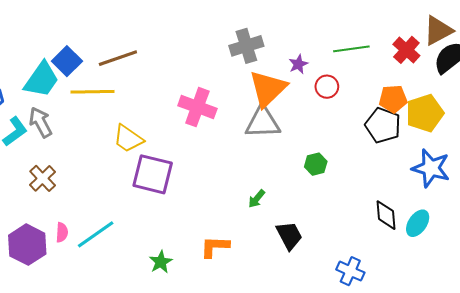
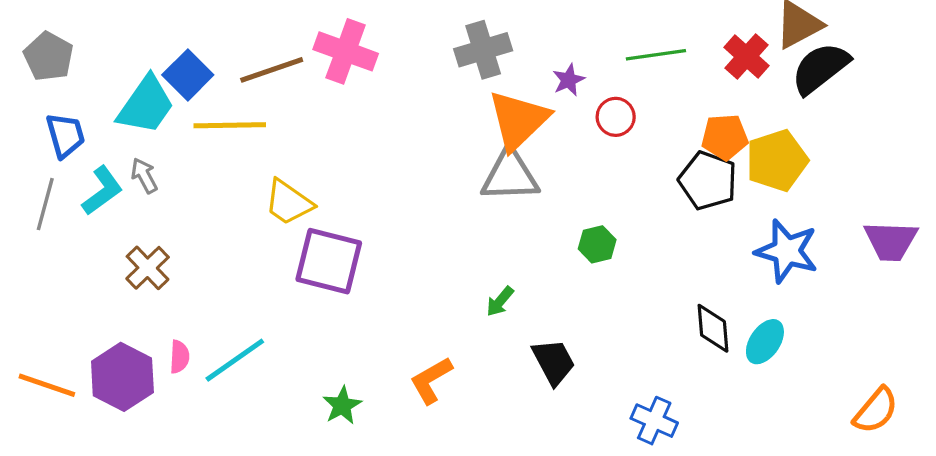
pink cross: (197, 107) -> (346, 51), moved
gray arrow: (41, 122) -> (144, 176), size x0.7
orange L-shape: (215, 247) -> (431, 380), turned -32

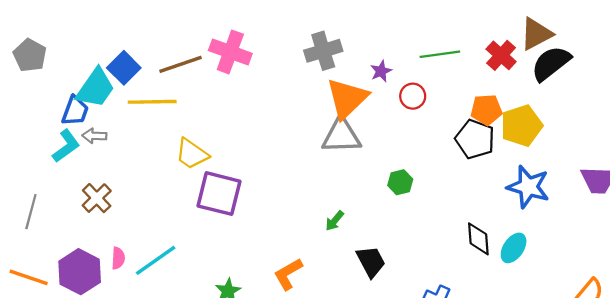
blue trapezoid: (65, 135) -> (75, 111), moved, turned 36
gray arrow: (144, 176) -> (94, 136), turned -60
gray line: (45, 204) -> (31, 212), moved

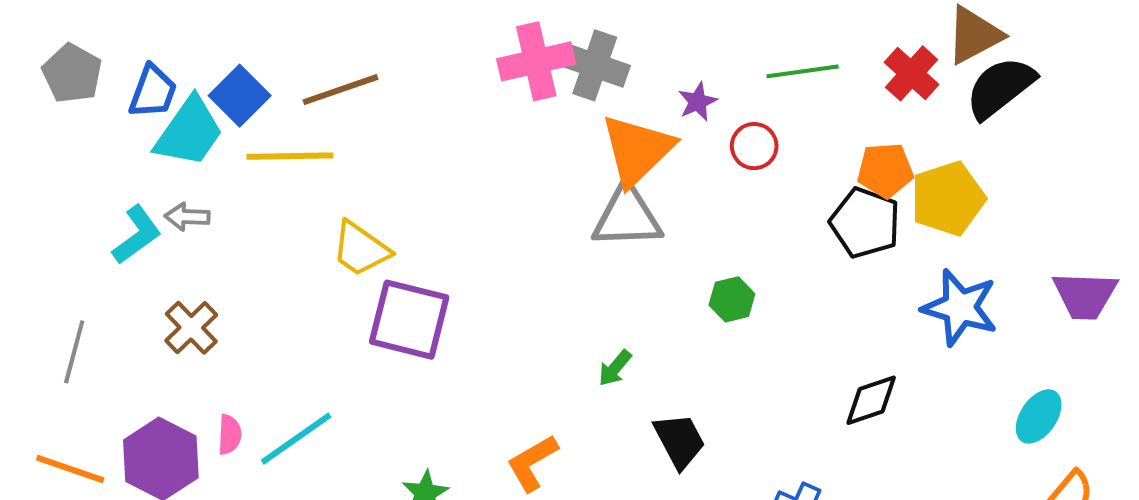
gray cross: (323, 51) -> (595, 65), turned 36
pink cross: (230, 52) -> (536, 61), moved, turned -33
blue trapezoid: (75, 111) -> (153, 92), moved
black diamond: (478, 239) -> (871, 400), turned 76
cyan ellipse: (514, 248) -> (1039, 416), moved

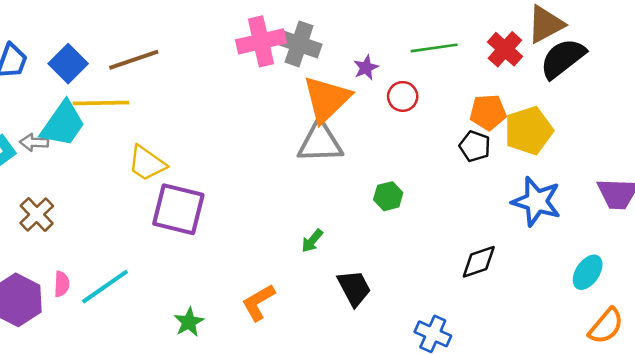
cyan trapezoid: (189, 132) -> (63, 124), moved
black pentagon: (865, 223) -> (475, 146), size x0.7

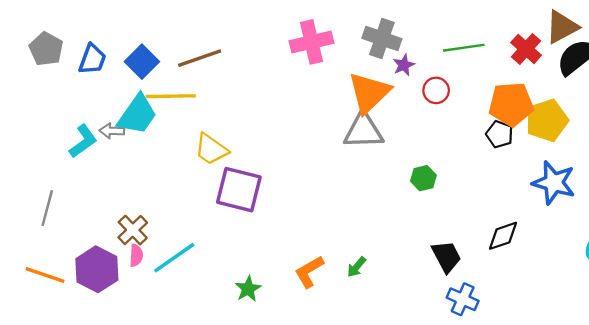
gray cross: (299, 44) -> (382, 39), moved
orange pentagon: (488, 112) -> (511, 104), size x1.4
brown cross: (37, 215) -> (133, 230), moved
green arrow: (312, 241) -> (356, 267), moved
black trapezoid: (354, 288) -> (446, 257), moved

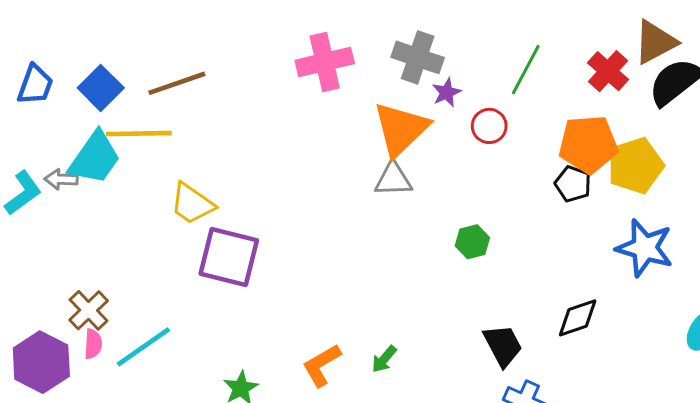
green line: (464, 48) -> (526, 70), turned -54
gray triangle: (363, 131) -> (393, 179), size x0.7

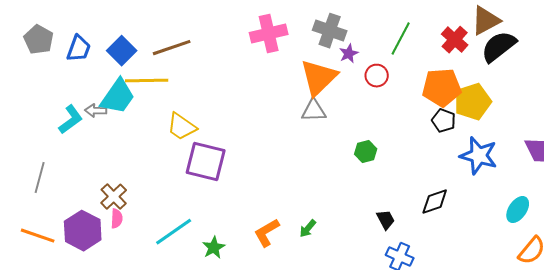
black pentagon: (573, 184) -> (444, 121), moved
black trapezoid: (503, 345) -> (386, 220), size x0.7
cyan line: (143, 347) -> (174, 232), moved

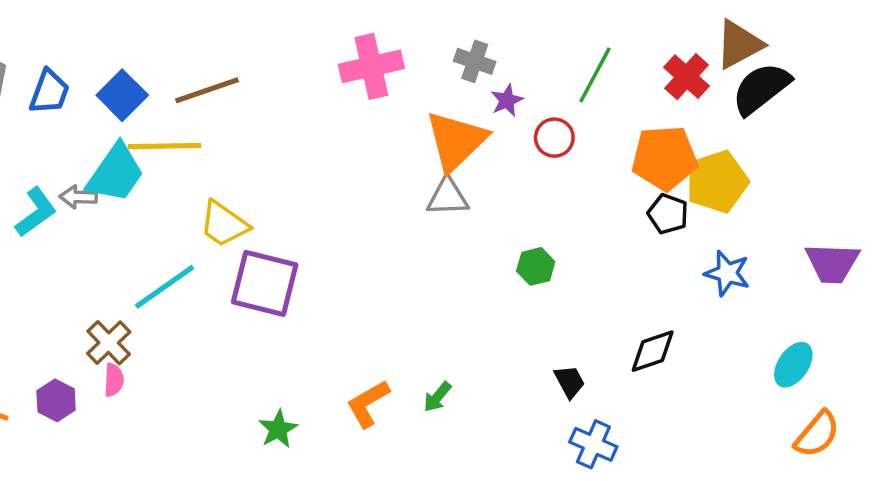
gray cross: (330, 31) -> (475, 61), size x0.7
blue star: (479, 156) -> (727, 273), size x0.7
purple hexagon: (83, 231) -> (56, 400), size x0.6
cyan line: (174, 232) -> (165, 287), moved

